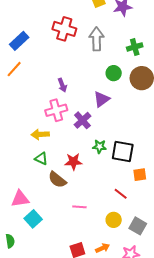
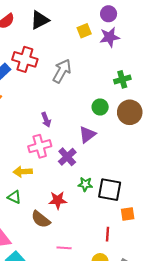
red cross: (64, 29) -> (25, 59), moved
gray arrow: (97, 39) -> (62, 71), moved, turned 30
green triangle: (41, 159) -> (14, 197), moved
red line: (121, 194) -> (107, 234), turned 56

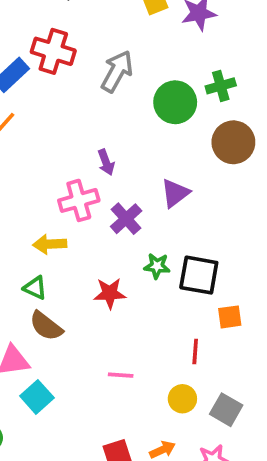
green circle: (100, 107) -> (175, 102), moved, size x1.5
purple arrow: (46, 120) -> (106, 162), moved
purple triangle: (87, 135) -> (175, 193), moved
brown semicircle: (41, 219) -> (46, 326), moved

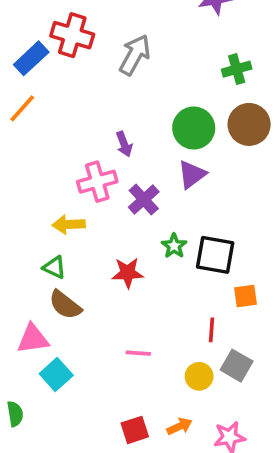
green circle: (175, 102) -> (194, 128), moved
green star: (157, 266) -> (174, 246), turned 30
gray square: (226, 410) -> (237, 366), moved

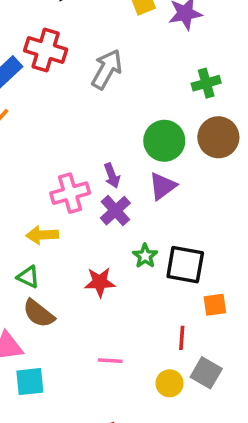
purple arrow: (124, 144) -> (112, 176), moved
cyan square: (56, 375) -> (30, 382), turned 36

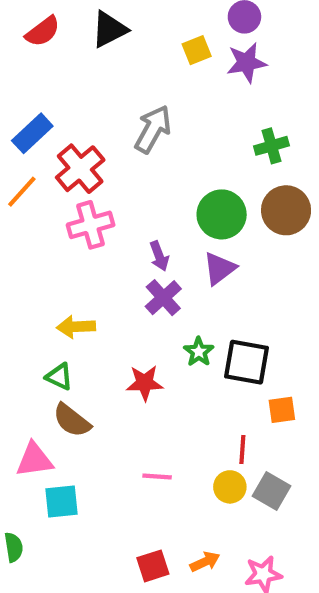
red cross: (46, 50) -> (80, 169), moved, turned 33
pink cross: (70, 193) -> (91, 225), moved
yellow circle: (170, 383) -> (230, 487), moved

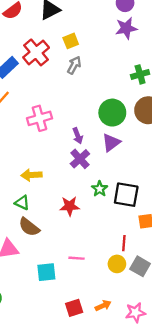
yellow square: (197, 50) -> (71, 41), moved
gray arrow: (153, 129) -> (74, 65), size x0.7
red cross: (80, 169) -> (36, 52), moved
cyan square: (61, 501) -> (46, 272), moved

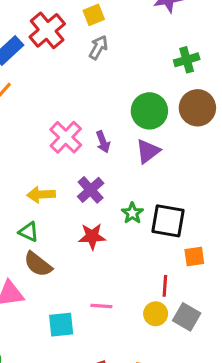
pink cross: (40, 118) -> (66, 137), moved, turned -30
purple cross: (80, 159) -> (91, 190), moved

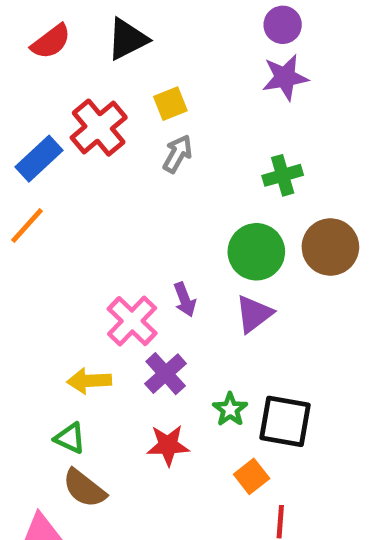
green cross: (187, 60) -> (283, 175), moved
pink cross: (66, 137) -> (132, 321), moved
orange square: (194, 256) -> (252, 476), moved, turned -30

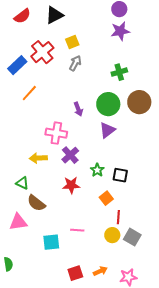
orange line: (27, 225) -> (29, 93), moved
purple arrow: (185, 300) -> (78, 109), moved
pink cross: (132, 321) -> (56, 133), turned -35
black square: (285, 421) -> (120, 175), size x0.7
green triangle: (70, 438) -> (22, 183), moved

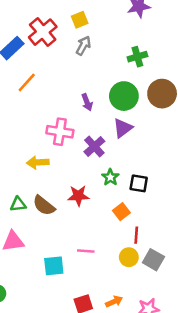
purple cross: (70, 155) -> (94, 146), moved
green triangle: (22, 183) -> (18, 204), moved, turned -32
brown semicircle: (36, 203) -> (44, 206), moved

